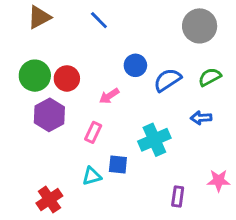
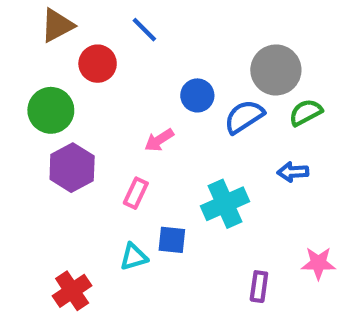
gray circle: (200, 26) -> (276, 70), moved
red circle: (67, 78) -> (98, 64), moved

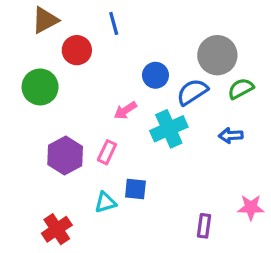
blue line: (144, 30) -> (114, 23), turned 30
purple hexagon: (72, 168) -> (65, 156), moved
cyan cross: (225, 204) -> (169, 129), moved

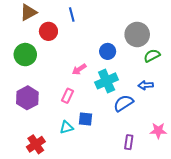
blue circle: (155, 75) -> (108, 51), moved
blue semicircle: (192, 92) -> (123, 103), moved
purple hexagon: (65, 156) -> (27, 98), moved

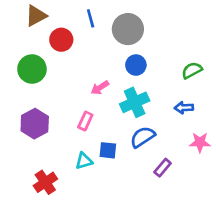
gray circle: (137, 34) -> (128, 29), moved
blue semicircle: (123, 103) -> (143, 137), moved
pink star: (158, 131) -> (200, 142), moved
purple rectangle: (129, 142) -> (163, 168), moved, turned 32

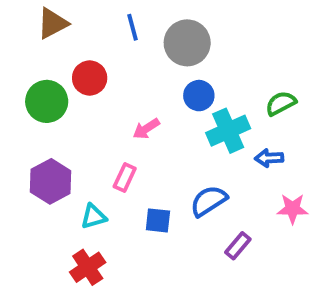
red circle: (61, 40) -> (90, 78), moved
cyan cross: (135, 102) -> (228, 131), moved
cyan triangle: (84, 161) -> (93, 217), moved
red cross: (45, 182) -> (88, 267), moved

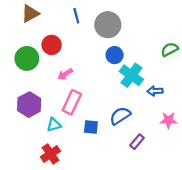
green semicircle: (281, 103) -> (170, 49), moved
pink arrow: (146, 129) -> (65, 74), moved
cyan cross: (228, 131) -> (131, 75), turned -30
pink rectangle: (125, 177) -> (72, 102), size x1.5

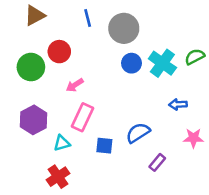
cyan cross: (131, 75) -> (162, 63), moved

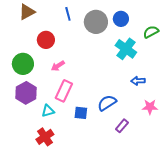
green semicircle: (195, 57) -> (151, 32), moved
blue circle: (132, 63) -> (121, 19), moved
green circle: (31, 67) -> (23, 64), moved

